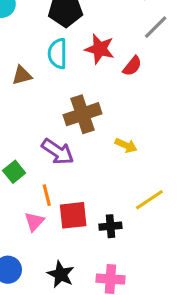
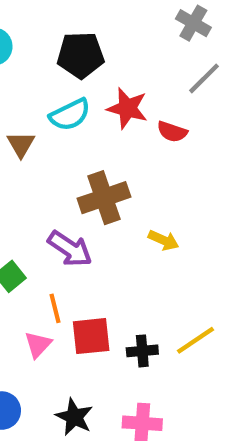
cyan semicircle: (58, 54) -> (70, 115), turned -116
red semicircle: (132, 66) -> (172, 132), turned 70
brown triangle: (22, 75) -> (21, 144), turned -45
yellow line: (149, 200) -> (195, 340), moved

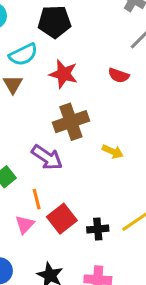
red star: (127, 108) -> (63, 74), moved
cyan semicircle: (70, 115) -> (23, 55), moved
red square: (91, 336) -> (62, 219), turned -32

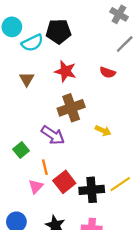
cyan semicircle: (23, 55) -> (32, 43), moved
black cross: (98, 229) -> (92, 190), size x1.5

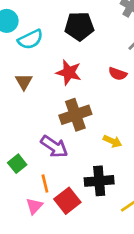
black pentagon: (59, 31) -> (79, 26), moved
black cross: (92, 190) -> (99, 181), moved

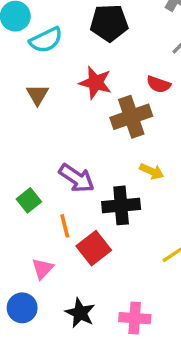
brown cross: (75, 115) -> (131, 117), moved
black cross: (99, 181) -> (121, 205), moved
pink triangle: (34, 206) -> (43, 269), moved

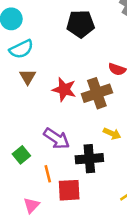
cyan semicircle: (46, 40) -> (21, 49), moved
red star: (95, 83) -> (64, 89), moved
red square: (94, 248) -> (69, 190), turned 35

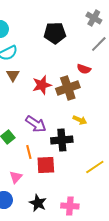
red star: (64, 89) -> (42, 85), turned -30

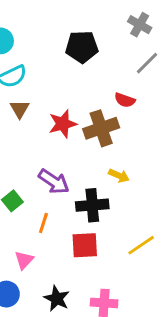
orange line: (29, 152) -> (43, 223), turned 32
red square: (46, 165) -> (85, 245), moved

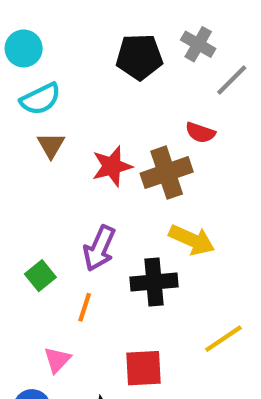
gray cross: (140, 25) -> (198, 44), moved
yellow arrow: (119, 176) -> (192, 240), size x1.5
purple arrow: (54, 182) -> (99, 248), turned 80
red square: (85, 245) -> (143, 368), moved

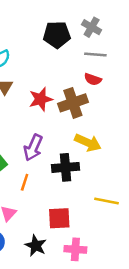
gray line: (232, 80) -> (95, 54), moved, turned 50
yellow line: (223, 339) -> (106, 201), turned 45

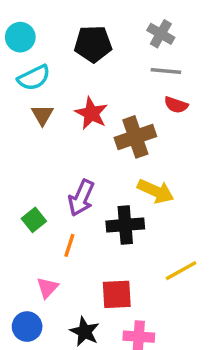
black pentagon: (57, 35) -> (93, 44), moved
red semicircle: (93, 79) -> (176, 105), moved
red star: (41, 99) -> (91, 113), moved, turned -30
yellow line: (106, 201) -> (181, 271), turned -40

